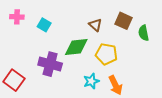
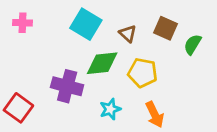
cyan square: (44, 25) -> (86, 24), moved, size x1.6
green semicircle: (144, 33) -> (193, 44), turned 42
cyan star: (91, 81) -> (110, 109), moved

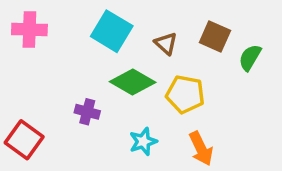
pink cross: (22, 23) -> (29, 29), size x1.4
green diamond: (102, 63) -> (133, 82), turned 36
purple cross: (67, 86) -> (87, 112), size x0.6

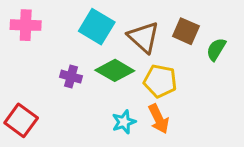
brown triangle: (166, 43) -> (144, 37), size x1.6
purple cross: (87, 112) -> (71, 77), moved
orange arrow: (201, 149) -> (159, 119), moved

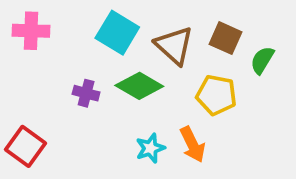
yellow pentagon: (160, 81) -> (216, 95), moved

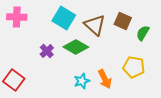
purple cross: (86, 93) -> (47, 51), turned 32
yellow pentagon: (216, 95) -> (134, 67), moved

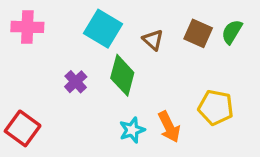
brown triangle: (95, 25) -> (153, 40), size x0.6
green semicircle: (143, 33) -> (232, 32), moved
green diamond: (76, 47) -> (122, 75), turned 75

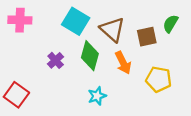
brown square: (198, 33) -> (147, 37), moved, turned -36
brown triangle: (153, 40) -> (112, 30), size x1.6
orange arrow: (169, 127) -> (123, 63), moved

